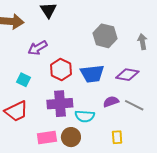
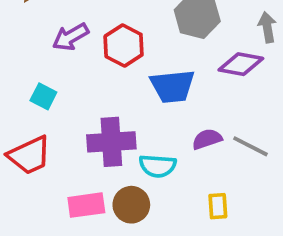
red hexagon: (61, 70) -> (124, 45), moved
purple diamond: (127, 75) -> (241, 64), moved

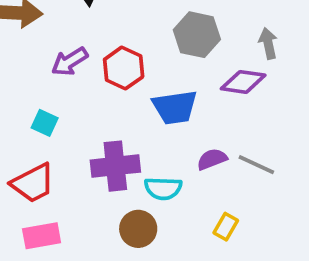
pink rectangle: (86, 205) -> (42, 236), moved
yellow rectangle: (218, 206) -> (226, 227), turned 36

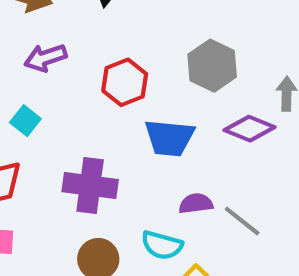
purple arrow: (70, 62) -> (45, 58), moved
cyan semicircle: (163, 188) -> (162, 245), moved

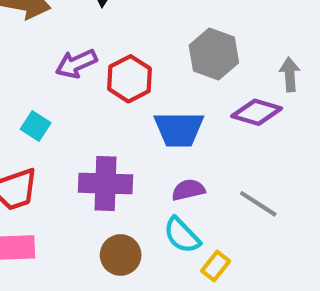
purple arrow: (45, 58) -> (76, 64), moved
purple semicircle: (196, 203) -> (188, 190), moved
cyan semicircle: (162, 245) -> (182, 235), turned 36

